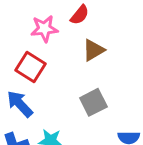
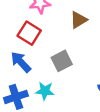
gray square: (93, 102) -> (62, 61), moved

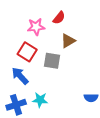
gray square: (62, 61) -> (52, 61), moved, turned 36

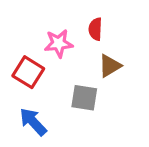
red semicircle: (59, 18) -> (95, 29), turned 144
red square: (27, 52) -> (28, 72), moved

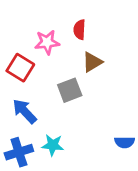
gray square: (84, 98) -> (70, 90), turned -30

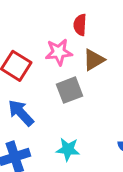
pink star: (47, 42) -> (59, 52), moved
cyan star: (53, 145) -> (68, 149), moved

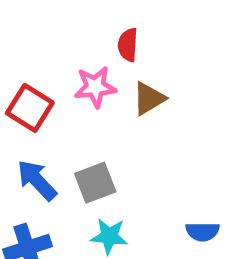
gray square: (69, 90) -> (95, 183), moved

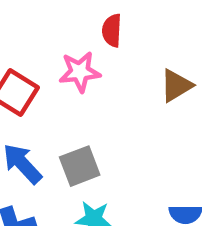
brown triangle: (149, 99) -> (176, 86), moved

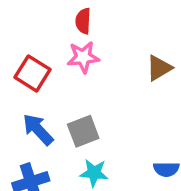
red semicircle: (112, 30) -> (83, 21), moved

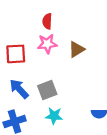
brown triangle: (159, 68) -> (77, 49), moved
red square: (33, 73) -> (16, 54), turned -35

